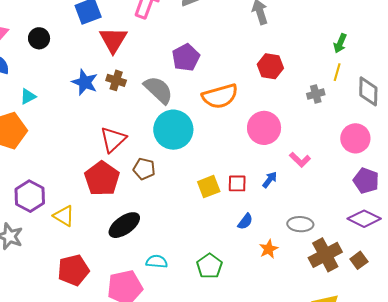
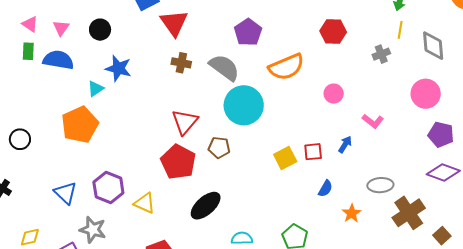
blue star: (85, 82) -> (118, 68), moved
pink circle: (264, 128) -> (334, 94), size x0.6
brown square: (359, 260) -> (442, 236), moved

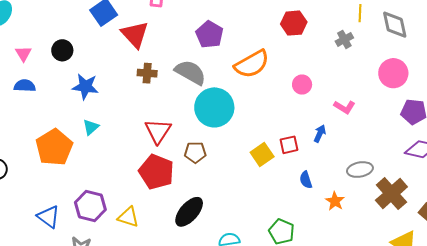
blue semicircle: (58, 60) -> (25, 86), size x0.7
cyan triangle: (96, 89) -> (91, 127), moved
blue semicircle: (325, 189) -> (306, 180), turned 138

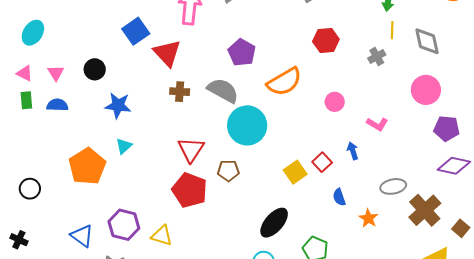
blue arrow: (320, 134) -> (353, 151), turned -42
red square: (289, 145) -> (322, 162), turned -30
black ellipse: (189, 212) -> (274, 223), moved

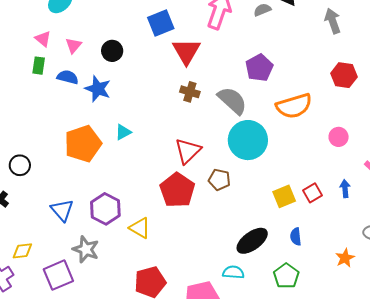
blue star: (118, 105) -> (98, 89), moved
black circle: (30, 189) -> (20, 165), moved
blue semicircle: (339, 197) -> (296, 237), moved

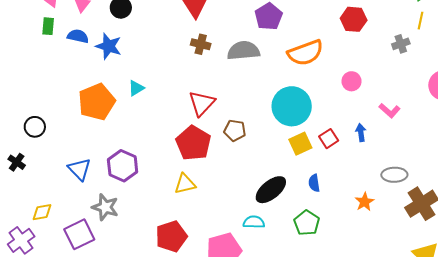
gray semicircle: (232, 101) -> (243, 51), turned -44
cyan circle: (248, 140) -> (292, 106), moved
yellow triangle: (140, 228) -> (185, 184), moved, turned -40

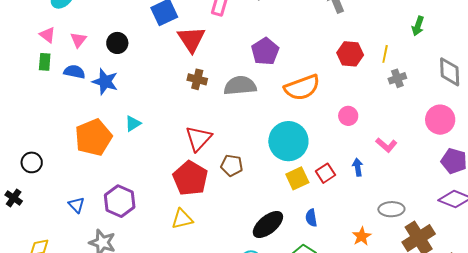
yellow line: (421, 21) -> (385, 54), moved
blue triangle: (79, 169) -> (76, 205), size x0.7

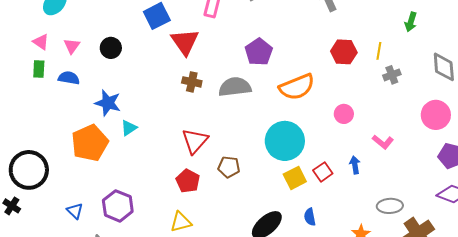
blue star: (105, 82) -> (108, 103), moved
black circle: (32, 162) -> (29, 170), size x1.8
red pentagon: (190, 178) -> (188, 181), size x0.7

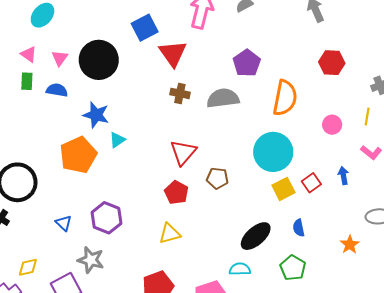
black circle: (111, 48) -> (99, 60), size x1.8
yellow line: (379, 51) -> (367, 116), moved
orange semicircle: (297, 87) -> (285, 98), turned -57

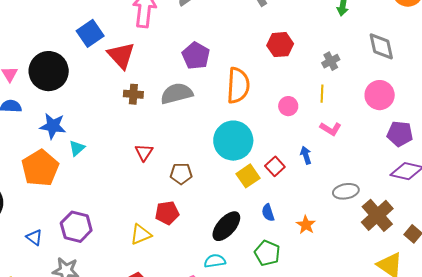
red triangle: (183, 152) -> (144, 152), size x0.7
red pentagon: (176, 192) -> (167, 213), moved, turned -30
orange star: (350, 245) -> (306, 225), moved

